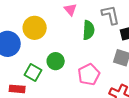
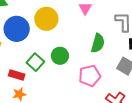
green semicircle: (88, 30) -> (98, 43), moved

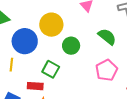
green semicircle: (98, 43) -> (107, 37), turned -54
green circle: (60, 56) -> (71, 46), moved

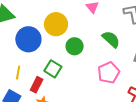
yellow line: (11, 65) -> (18, 73), moved
red rectangle: (35, 86) -> (37, 85), turned -70

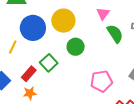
green semicircle: (111, 39) -> (115, 34), moved
yellow line: (18, 73) -> (13, 47), moved

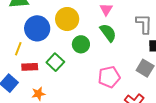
green semicircle: (115, 34) -> (108, 33), moved
red rectangle: (29, 74) -> (30, 67), moved, turned 49

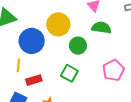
green semicircle: (108, 33) -> (101, 28), turned -30
green square: (55, 62) -> (69, 73), moved

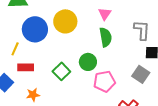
green semicircle: (101, 28) -> (106, 37), turned 54
green circle: (78, 46) -> (88, 62), moved

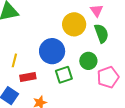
yellow circle: (65, 21) -> (74, 24), moved
blue circle: (35, 29) -> (52, 51), moved
green square: (61, 71) -> (64, 75), turned 36

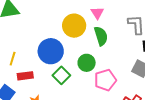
green square: (64, 75) -> (61, 75), turned -30

